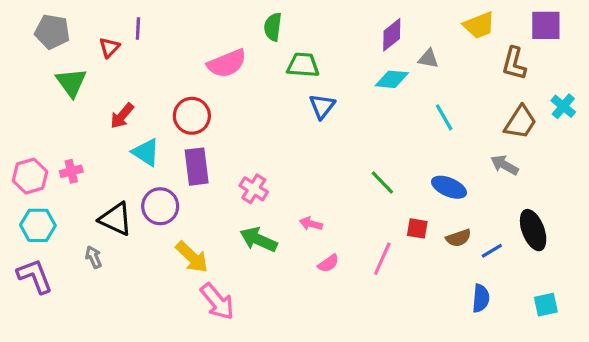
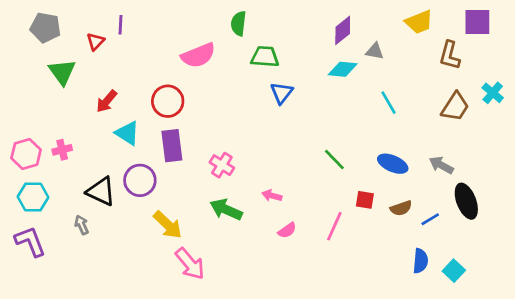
gray arrow: (505, 165) -> (441, 165), moved
cyan square: (546, 305) -> (454, 271), moved, turned -35

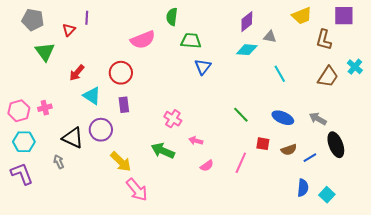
purple rectangle: (172, 146) -> (124, 105), size x0.7
pink cross: (222, 165) -> (173, 119), moved

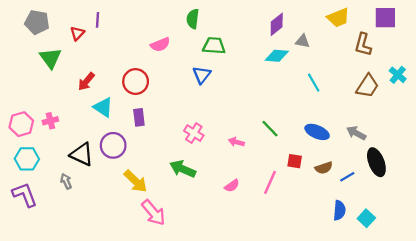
pink semicircle: (143, 40) -> (160, 45), size x0.7
blue triangle: (203, 67) -> (202, 75), moved
pink arrow: (196, 141) -> (236, 142), moved

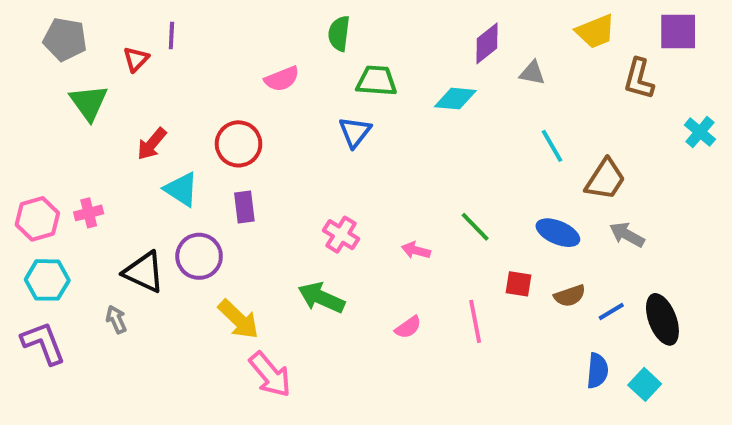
cyan diamond: (277, 56) -> (455, 99), moved
brown trapezoid: (367, 86) -> (605, 179), moved
black ellipse: (376, 162) -> (662, 319), moved
pink line: (270, 182) -> (475, 321), turned -35

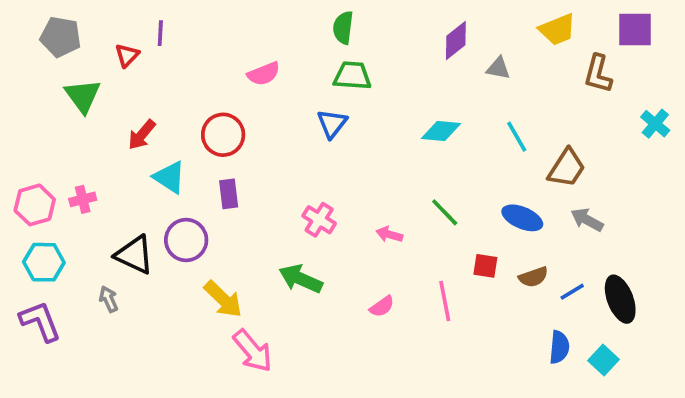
green semicircle: (339, 33) -> (343, 28), moved
cyan diamond: (455, 99) -> (441, 131), moved

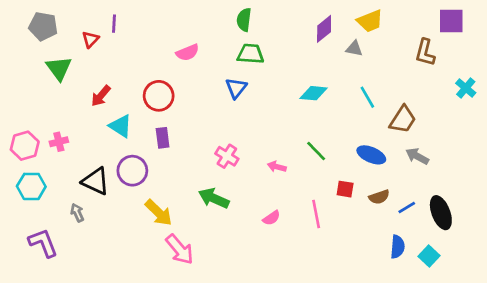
yellow trapezoid: (557, 29) -> (370, 21), moved
purple L-shape: (40, 321) -> (43, 243), moved

